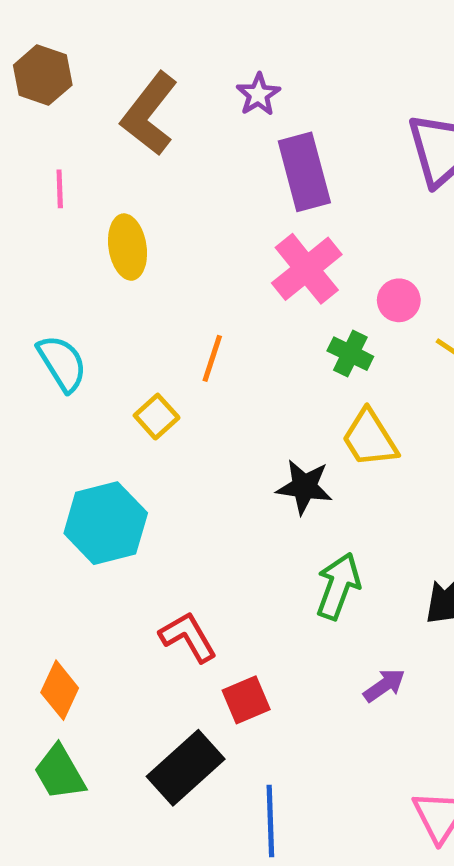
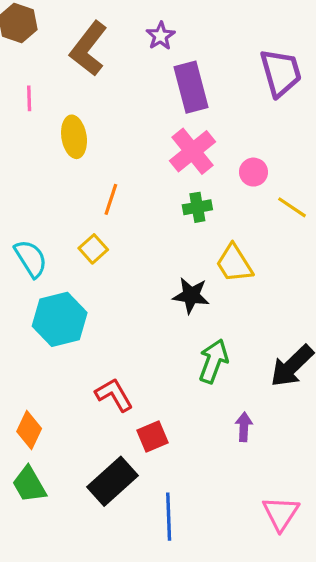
green cross: (350, 354) -> (197, 207), moved, turned -36
orange line: (212, 358) -> (111, 199), moved
cyan semicircle: (62, 363) -> (31, 259), moved
purple arrow: (384, 685) -> (244, 427), turned -52

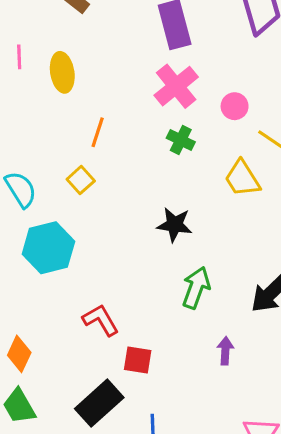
pink line: (29, 98) -> (19, 57), moved
green cross: (197, 207) -> (181, 140), turned 36
yellow trapezoid: (234, 263) -> (242, 178), moved
red square: (153, 436) -> (138, 360), turned 32

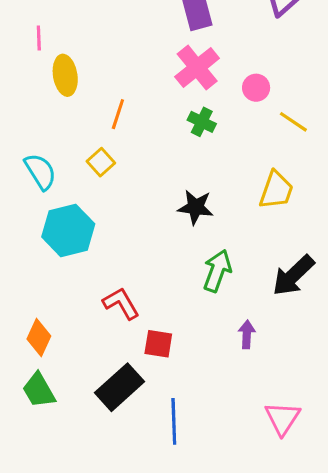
yellow ellipse: (62, 72) -> (65, 75), moved
yellow trapezoid: (242, 178) -> (276, 190), moved, turned -129

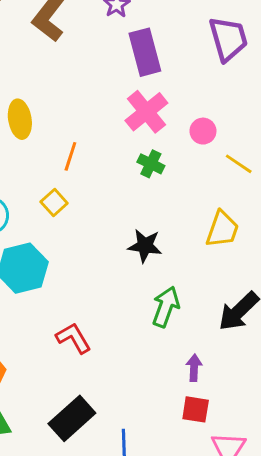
red square: (158, 344) -> (196, 409), moved

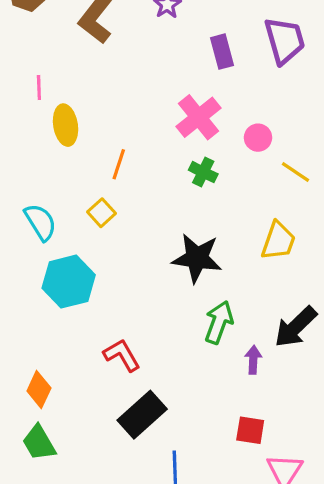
purple rectangle: (145, 52) -> (222, 52), moved, size x0.7
black star: (145, 246) -> (197, 258), size x1.4
purple arrow: (194, 368) -> (253, 360), moved
black rectangle: (72, 418) -> (142, 415), moved

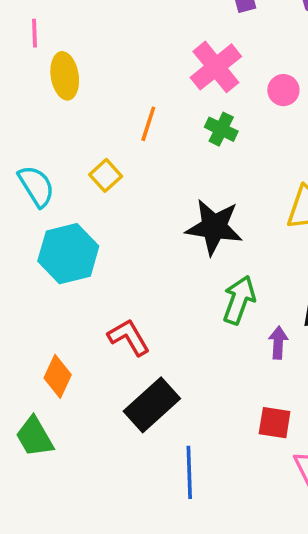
orange line: (119, 164) -> (148, 124), moved
orange diamond: (39, 390) -> (58, 376), moved

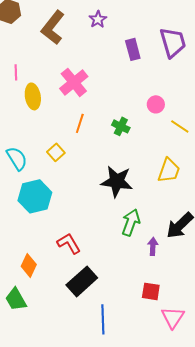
pink cross: (216, 67) -> (74, 82), moved

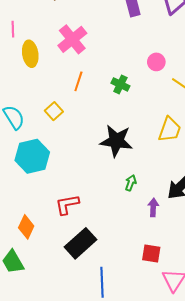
green arrow: (131, 222) -> (131, 183), size x0.6
red L-shape: (69, 243) -> (67, 204), turned -70

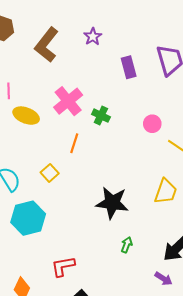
yellow ellipse: (30, 54) -> (26, 116), turned -60
green cross: (120, 84) -> (101, 116), moved
purple arrow: (153, 207) -> (164, 279), moved, turned 120

